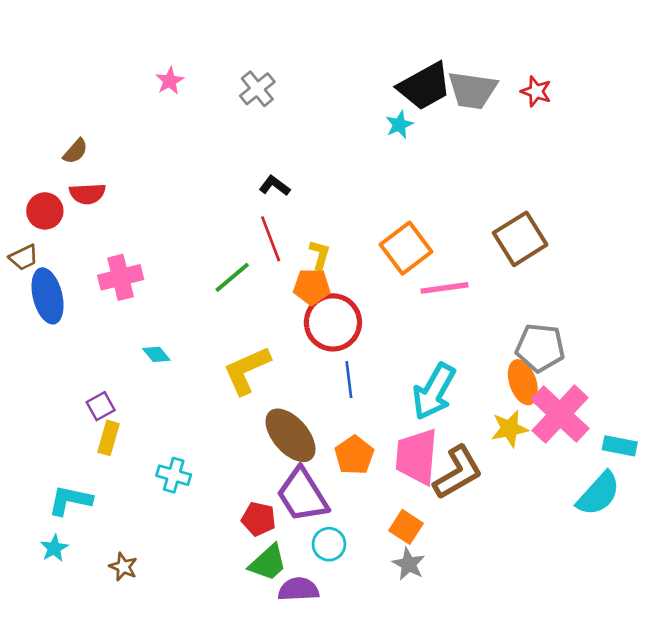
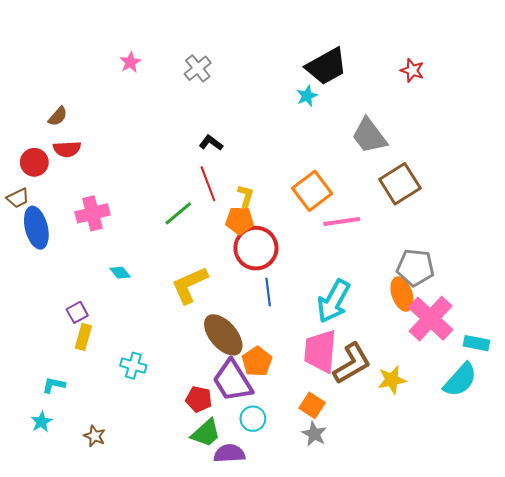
gray trapezoid: (472, 90) -> (369, 136), moved, turned 45
yellow star: (510, 429) -> (392, 380), moved
orange pentagon: (354, 455) -> (257, 361), moved
cyan L-shape: (70, 500) -> (54, 385), size x0.7

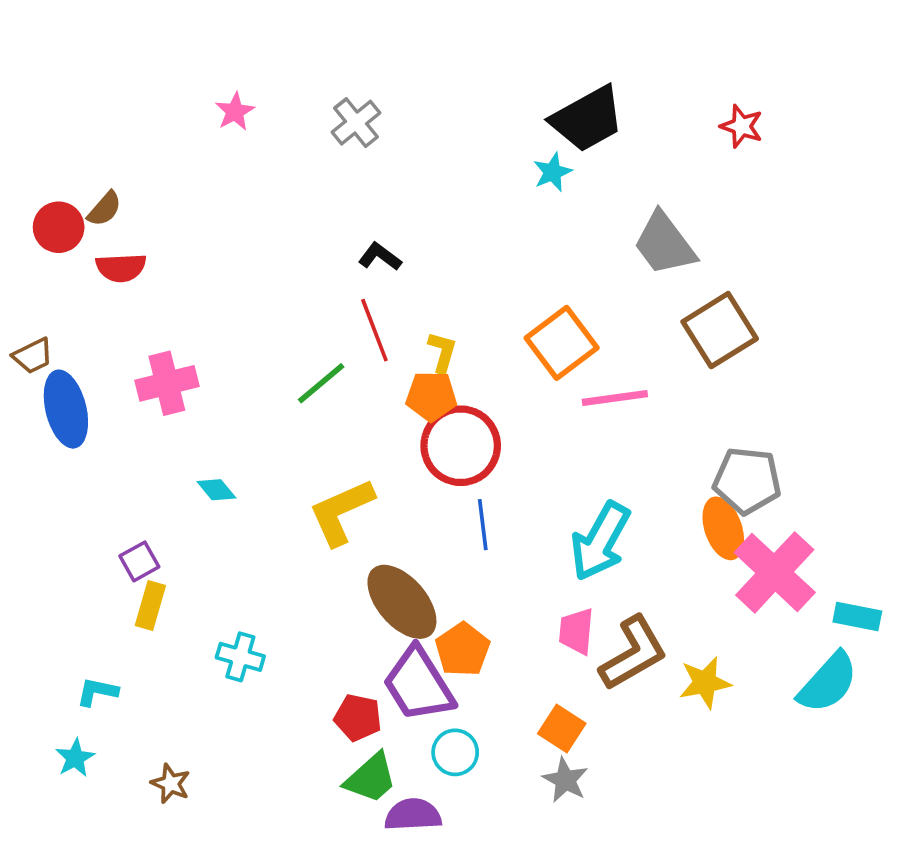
red circle: (34, 162) -> (59, 227), moved
pink trapezoid: (320, 351) -> (576, 631), size x0.6

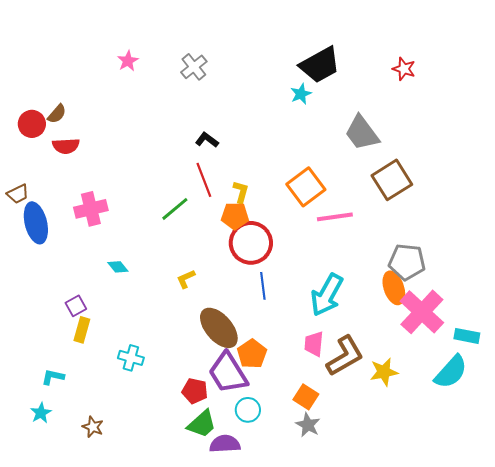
yellow L-shape: (341, 512) -> (186, 279), size x0.5

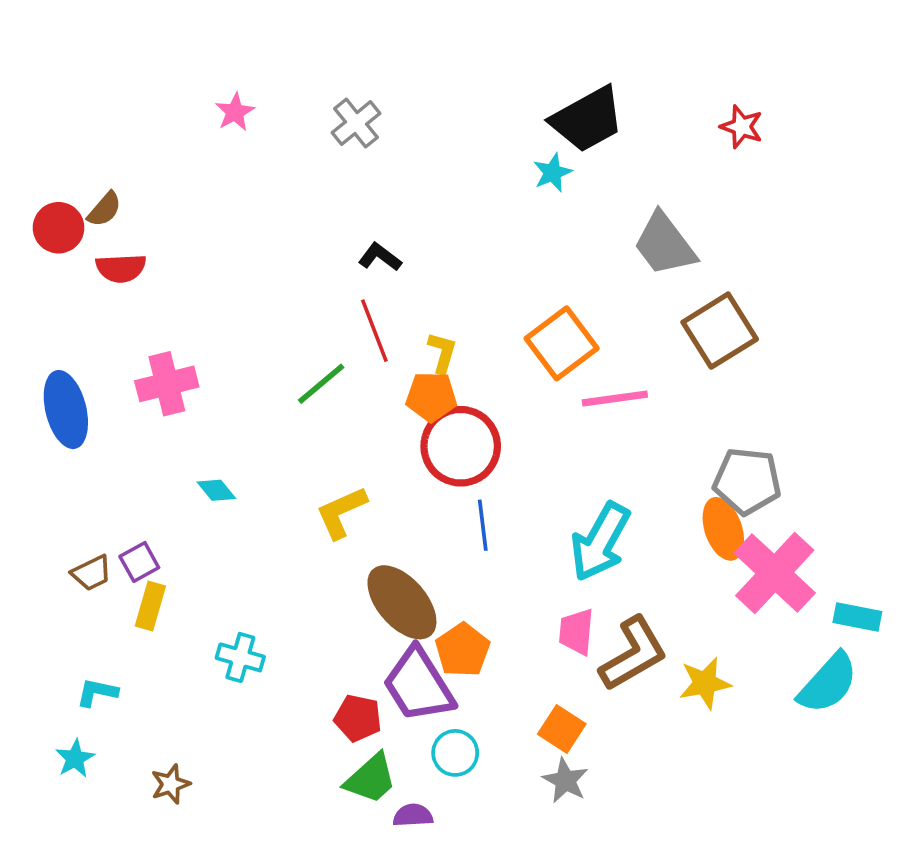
brown trapezoid: (18, 194) -> (92, 573), moved
yellow L-shape: (186, 279) -> (341, 512), size x1.5
brown star: (93, 427) -> (171, 784), turned 30
purple semicircle: (225, 444) -> (413, 815), size x0.7

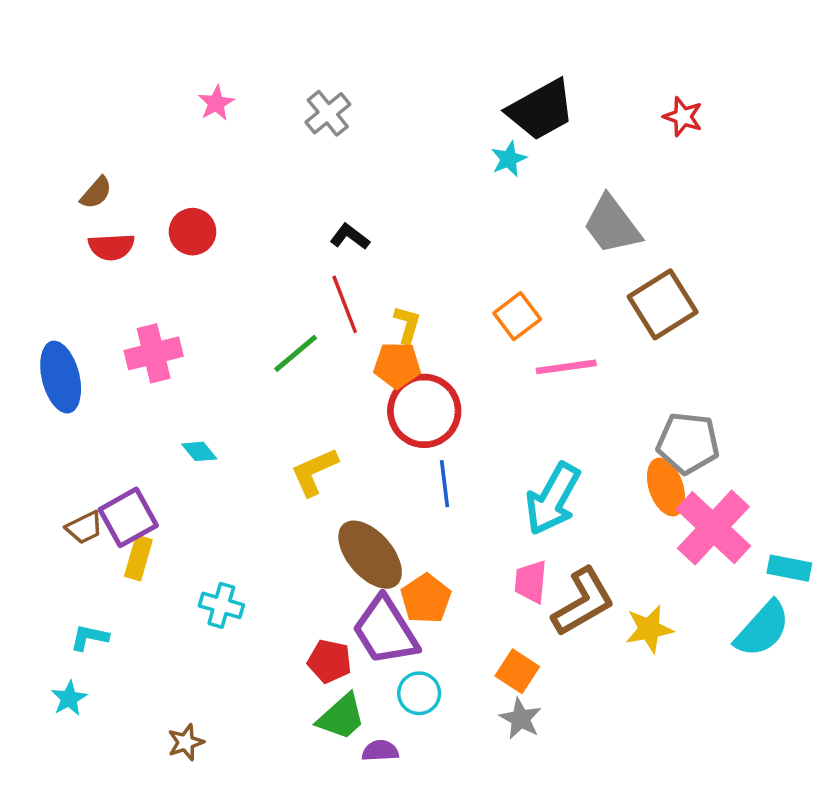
red circle: (59, 228) -> (193, 232), moved
orange square: (562, 343) -> (517, 316), size x0.7
purple square: (139, 562) -> (128, 517), size x1.6
brown star: (171, 784) -> (186, 742), moved

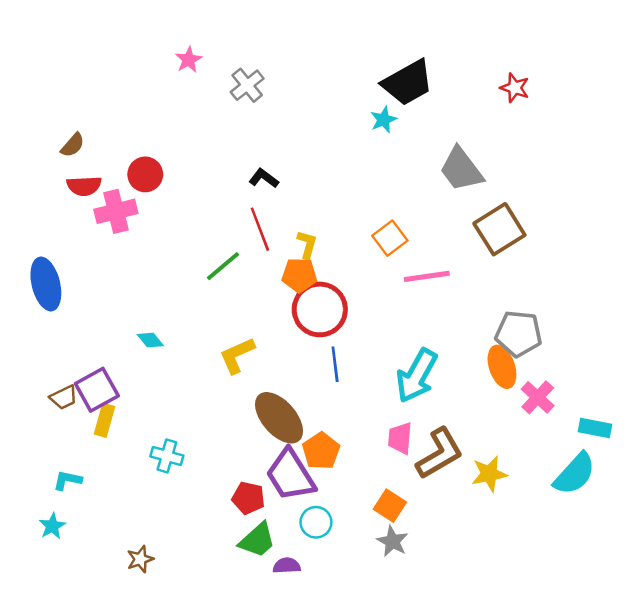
pink star: (216, 103) -> (189, 60), moved
pink cross: (154, 353) -> (116, 211), moved
pink cross: (713, 528) -> (538, 397), size x0.6

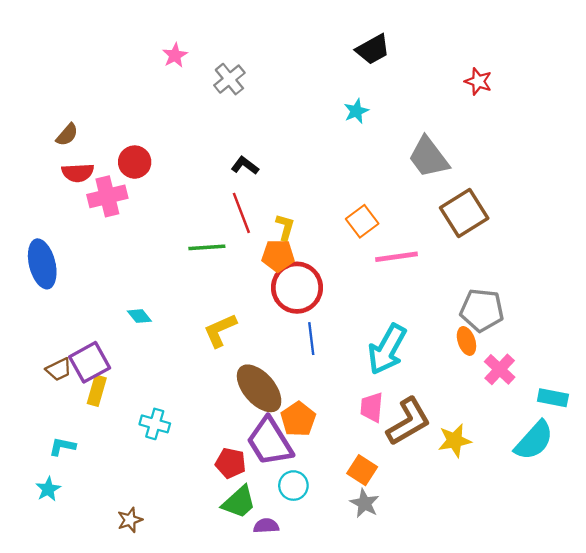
black trapezoid: (408, 83) -> (373, 49), moved, size x0.7
green line: (223, 266) -> (207, 247), turned 36
orange ellipse: (502, 367) -> (466, 341), size x0.7

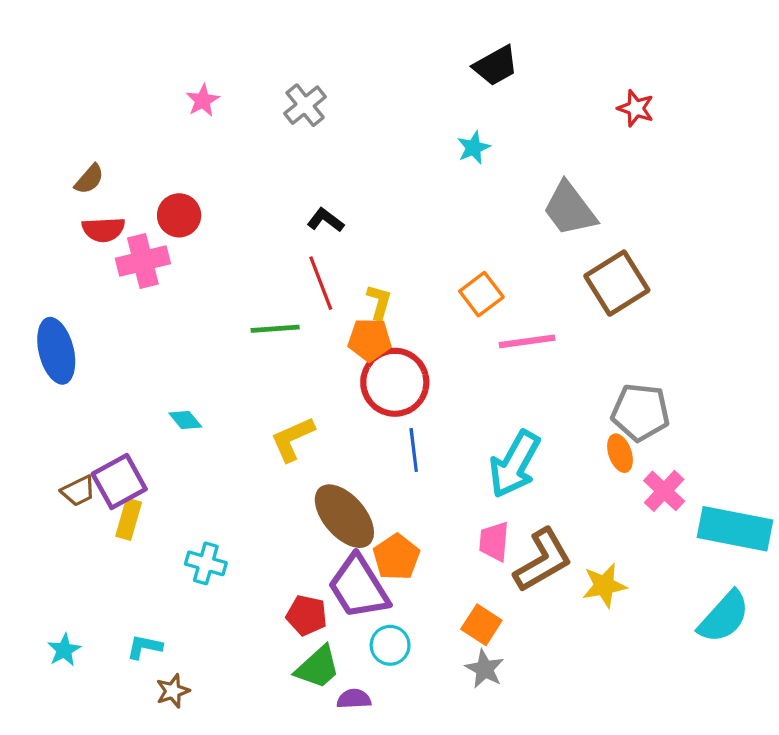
pink star: (175, 55) -> (203, 100), moved
cyan rectangle: (553, 398) -> (735, 529), size x1.8
cyan semicircle: (534, 441) -> (724, 617), moved
cyan L-shape: (62, 446) -> (144, 647), moved

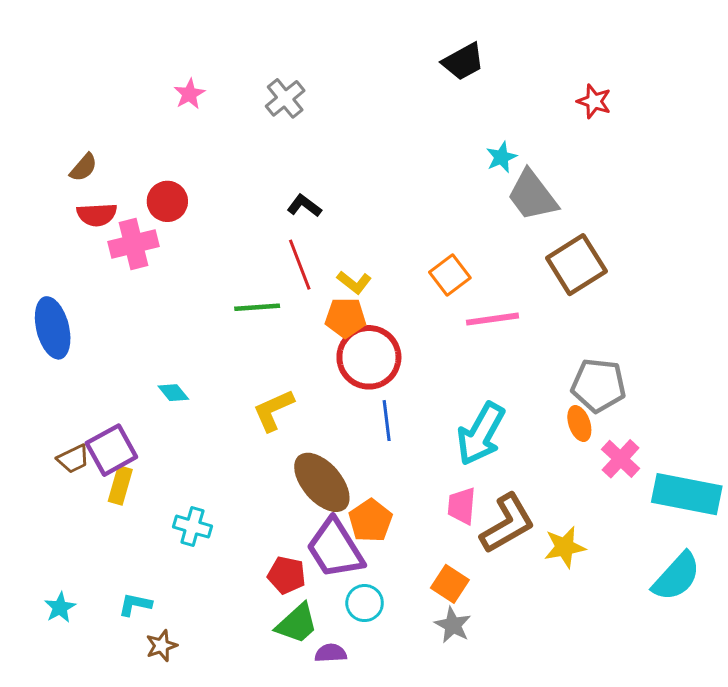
cyan star: (474, 148) -> (501, 157), moved
yellow L-shape: (379, 302) -> (354, 282), turned 112

